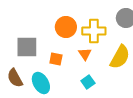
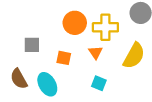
gray square: (27, 47) -> (32, 45), size x0.7
cyan square: (88, 82) -> (99, 83), turned -32

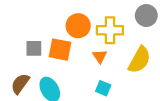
orange square: (64, 58) -> (60, 50), moved, size x1.5
brown semicircle: (19, 79) -> (20, 84), turned 65

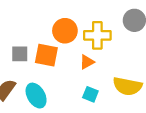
orange triangle: (100, 56) -> (87, 62), turned 35
yellow semicircle: (139, 60) -> (127, 86), moved, turned 72

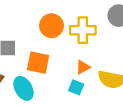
orange square: (46, 55) -> (38, 63), moved
orange triangle: (87, 62) -> (83, 67), moved

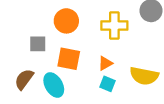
orange circle: (51, 26) -> (66, 21), moved
orange triangle: (83, 67) -> (105, 63), moved

